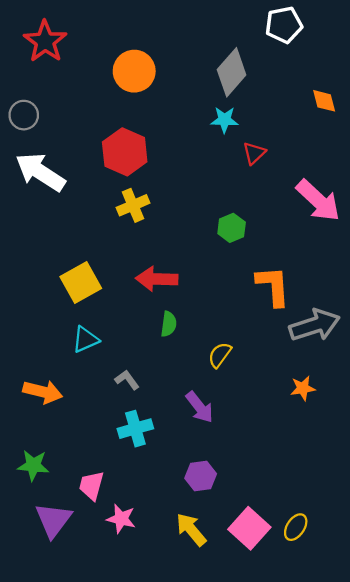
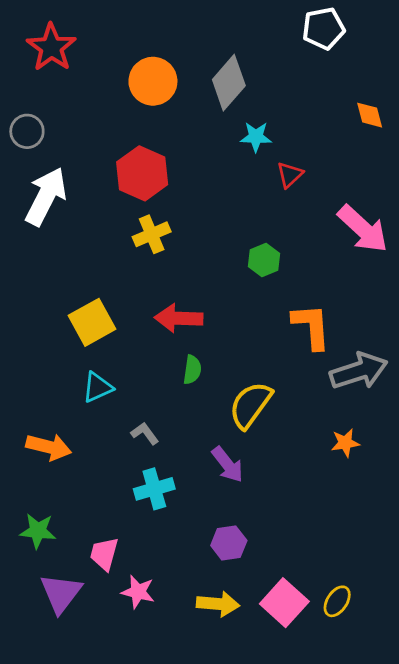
gray diamond: (232, 72) -> (229, 83), moved
white arrow: (40, 172) -> (46, 196), turned 84
yellow semicircle: (220, 355) -> (250, 405), size x1.6
yellow arrow: (191, 529) -> (218, 604), turned 135

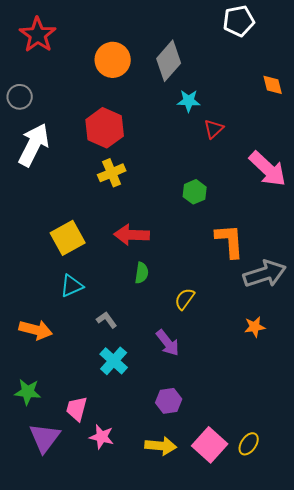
yellow semicircle: (250, 405) -> (185, 299), size x0.6
cyan cross: (154, 489) -> (114, 361), turned -32

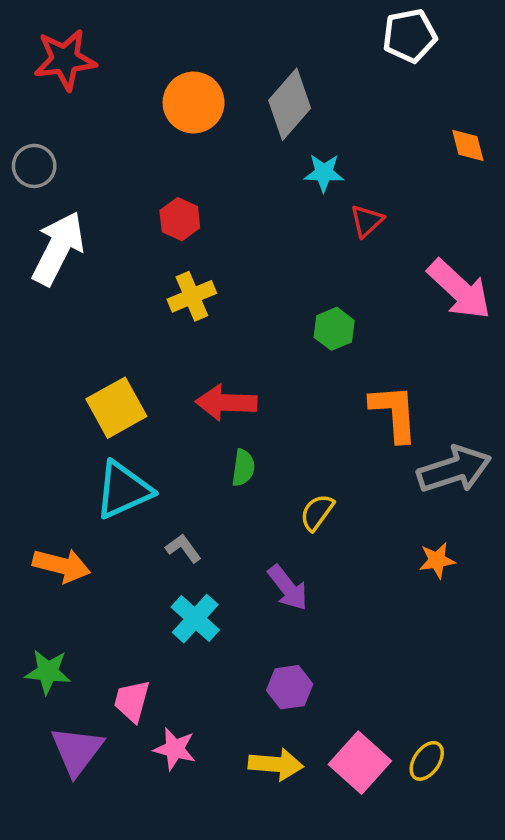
red star: (38, 35) -> (65, 60), turned 30
red hexagon: (105, 128) -> (180, 219), size x0.6
cyan triangle: (72, 286) -> (123, 490), size x1.5

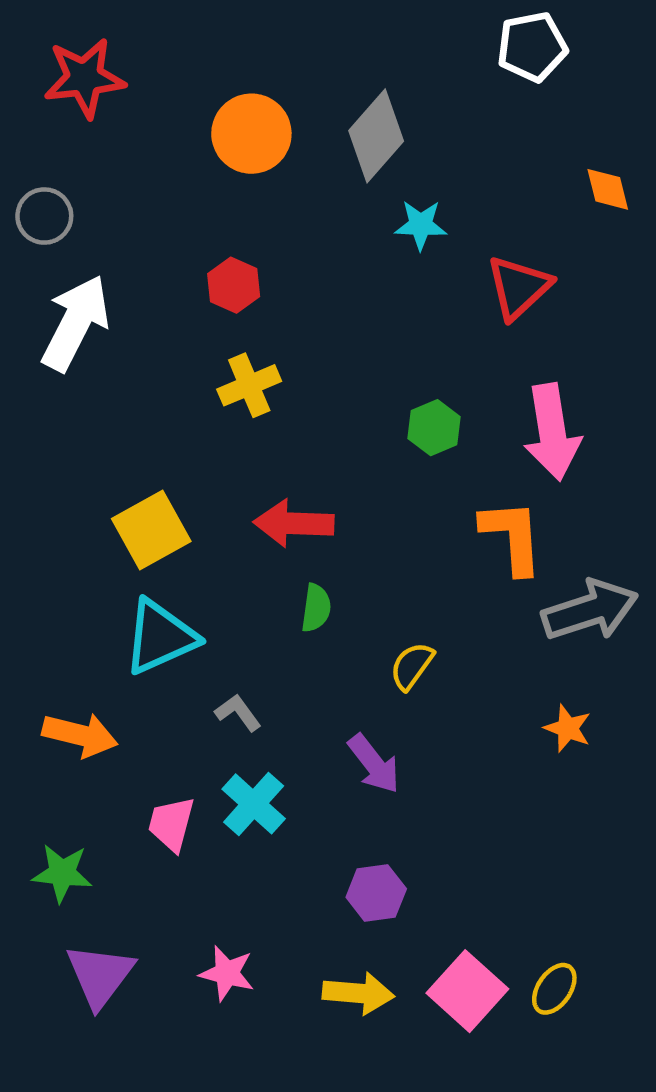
red triangle: (367, 221) -> (519, 287), moved, size x1.5
pink arrow: (459, 289) -> (552, 432), moved, turned 38
orange star: (437, 560) -> (568, 728), turned 30
pink trapezoid: (132, 701) -> (171, 824), moved

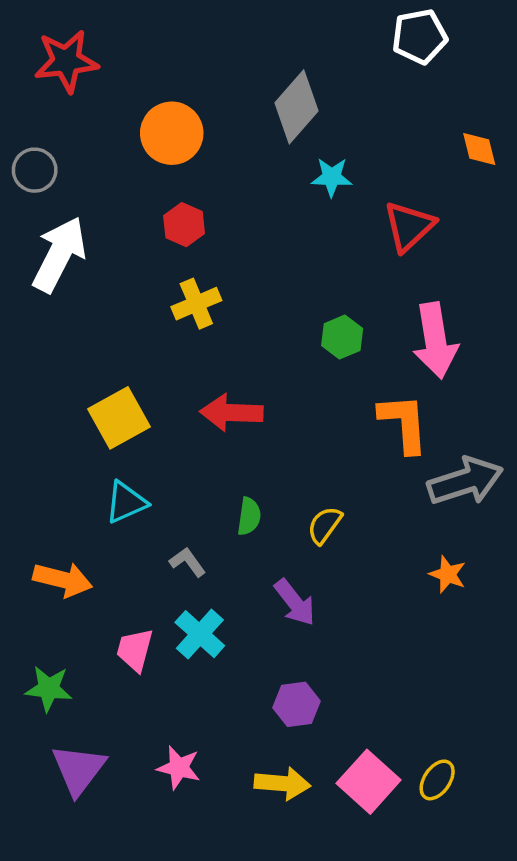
orange circle: (251, 134) -> (172, 133), moved
green semicircle: (316, 608) -> (249, 516), moved
cyan triangle: (160, 637) -> (126, 502), size x0.7

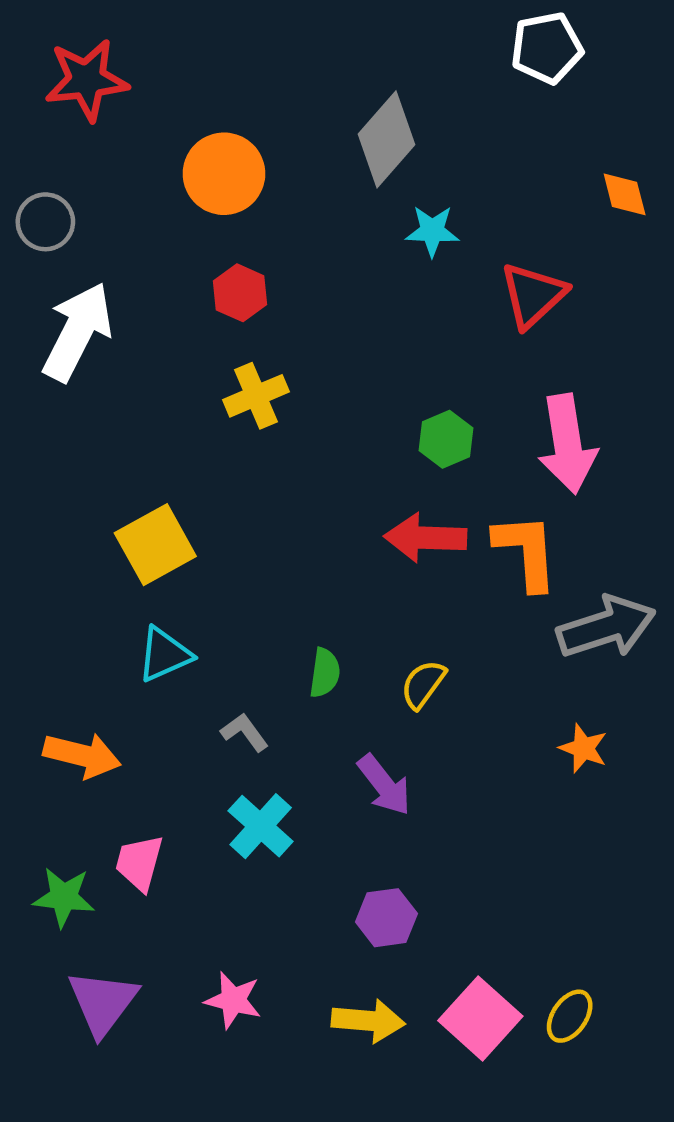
red arrow: (231, 413) -> (425, 538), moved
pink trapezoid: (135, 650) -> (139, 863), moved

